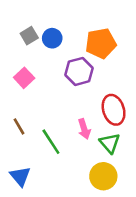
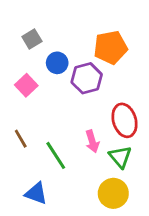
blue circle: (52, 38) -> (57, 63), moved
blue triangle: (20, 176) -> (36, 193), moved, turned -30

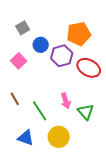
red ellipse: (125, 120) -> (89, 68), moved, turned -45
yellow circle: (113, 193) -> (59, 137), moved

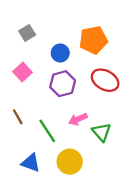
blue circle: (41, 45) -> (60, 53), moved
purple hexagon: (62, 56) -> (63, 84), moved
pink arrow: (66, 101) -> (78, 119), turned 84

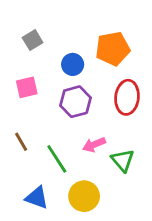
pink square: (22, 72) -> (27, 87), turned 30
red ellipse: (105, 80) -> (127, 97), turned 68

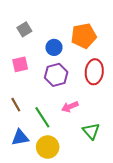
green triangle: (123, 160) -> (91, 131), moved
yellow circle: (84, 196) -> (48, 147), moved
blue triangle: (37, 198) -> (20, 137), moved, turned -30

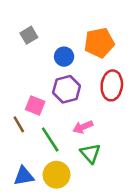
pink square: (20, 64) -> (35, 106), moved, turned 35
green triangle: (91, 131) -> (90, 153), moved
blue triangle: (20, 137) -> (24, 176), moved

